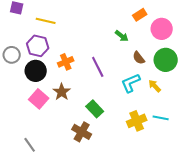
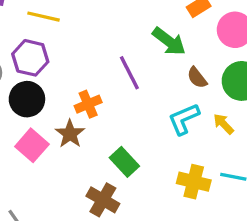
green arrow: (122, 36) -> (169, 41), size x1.5
orange cross: (66, 62) -> (88, 104), moved
purple line: (98, 67) -> (129, 73), moved
yellow cross: (137, 121) -> (194, 182), turned 36

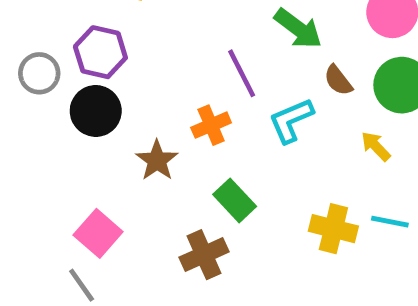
orange cross: (88, 104) -> (211, 125), moved
cyan L-shape: (184, 119) -> (291, 120), moved
pink square: (32, 145) -> (98, 233), moved
brown cross: (103, 200) -> (204, 255), turned 36

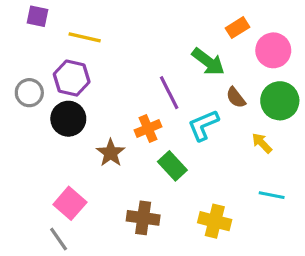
green rectangle: (235, 200) -> (172, 166), moved
yellow cross: (333, 229) -> (215, 221), moved
brown cross: (204, 255) -> (143, 218), turned 32

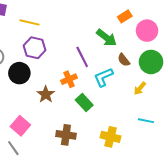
purple hexagon: (72, 78) -> (35, 48), moved
yellow arrow: (262, 143) -> (140, 88), turned -96

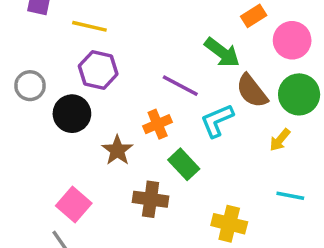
purple line: (82, 57) -> (180, 86), turned -35
brown semicircle: (124, 60) -> (252, 91), size x1.5
brown cross: (66, 135) -> (151, 199), moved

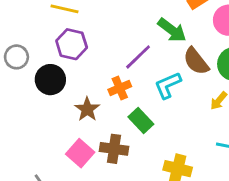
purple line: (180, 86) -> (138, 57), turned -72
pink square: (74, 204) -> (80, 153), moved

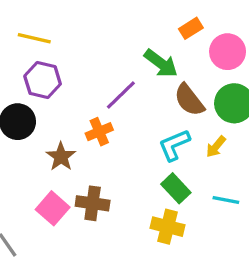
cyan L-shape: (168, 85) -> (174, 145), moved
green rectangle: (141, 121) -> (176, 188), moved

